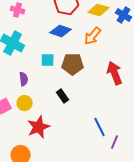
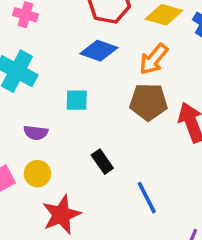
brown pentagon: (73, 64) -> (148, 102), moved
purple semicircle: (24, 79) -> (36, 133), turned 104
blue line: (100, 127) -> (147, 198), moved

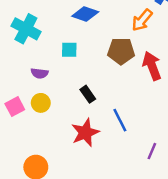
orange arrow: (154, 59) -> (142, 20), moved
red star: (61, 215) -> (85, 133), moved

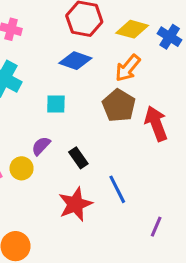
orange arrow: (142, 20) -> (128, 68), moved
brown pentagon: (121, 51) -> (119, 106), turned 30
purple semicircle: (40, 73) -> (41, 146), moved, turned 126

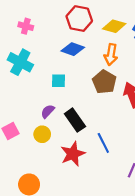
orange arrow: (128, 68) -> (111, 55), turned -30
black rectangle: (78, 158) -> (75, 120), size x1.5
yellow circle: (22, 168) -> (42, 134), moved

